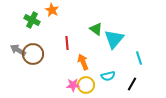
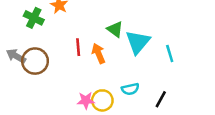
cyan line: (139, 58) -> (170, 53), moved
orange arrow: (83, 62) -> (99, 53), moved

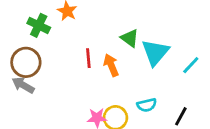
cyan line: (170, 53) -> (191, 65), turned 60
gray arrow: (16, 56) -> (23, 85), moved
brown circle: (35, 61) -> (26, 62), moved

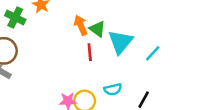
red line: (88, 58) -> (90, 52), moved
orange arrow: (111, 65) -> (81, 25), moved

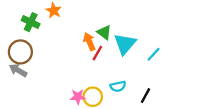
orange arrow: (81, 25) -> (89, 42), moved
red line: (90, 52) -> (97, 53), turned 35

